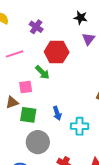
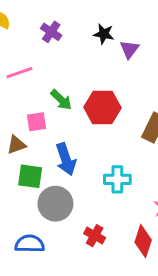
black star: (80, 18) -> (104, 34), moved
red hexagon: (57, 52) -> (102, 107), moved
blue arrow: (57, 113) -> (66, 159), moved, size x1.5
green square: (28, 115) -> (30, 176), moved

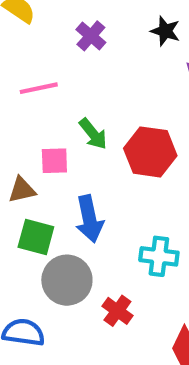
black star: (104, 34) -> (165, 31), moved
red cross: (95, 236) -> (117, 311), moved

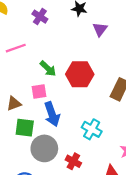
pink square: (54, 161) -> (39, 91), moved
cyan cross: (159, 256) -> (92, 129), turned 30

